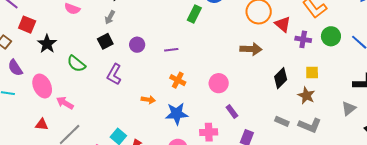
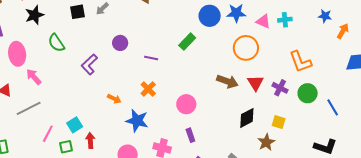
green rectangle: (194, 14) -> (187, 42), moved
red triangle: (283, 24) -> (256, 83), moved
black square: (105, 41) -> (78, 12), moved

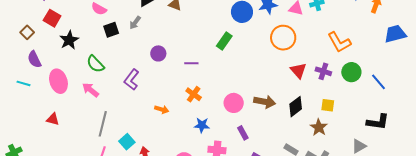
pink arrow: (34, 77) -> (91, 90), moved
brown arrow: (227, 81) -> (265, 102), moved
gray line: (29, 108) -> (103, 124), moved, turned -40
blue star: (137, 121) -> (202, 125), moved, size x0.7

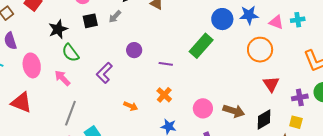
black star: (69, 40) -> (58, 29), moved
green rectangle: (224, 41) -> (201, 46), size x1.4
purple cross: (323, 71) -> (300, 97), moved, turned -35
red triangle: (53, 119) -> (21, 102), size x1.6

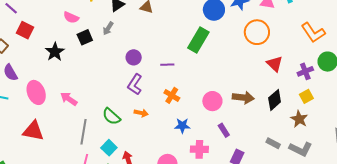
green semicircle: (70, 53) -> (111, 116), moved
purple L-shape: (104, 73) -> (135, 84), moved
yellow square: (296, 122) -> (306, 96), turned -32

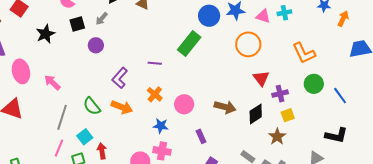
purple circle: (134, 57) -> (96, 45), moved
purple cross: (305, 71) -> (280, 94), moved
pink circle: (212, 101) -> (184, 104), moved
orange arrow: (141, 113) -> (122, 107), size x1.5
pink cross: (199, 149) -> (162, 151), moved

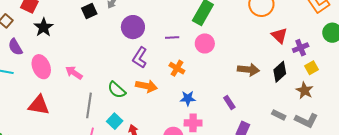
black star: (46, 34) -> (44, 27), moved
purple circle: (96, 45) -> (133, 27), moved, size x1.5
pink circle: (184, 104) -> (205, 43), moved

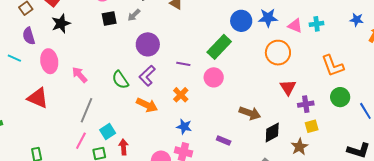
black diamond: (280, 72) -> (272, 133), moved
green semicircle: (117, 90) -> (120, 80), moved
purple rectangle: (229, 102) -> (224, 141), turned -48

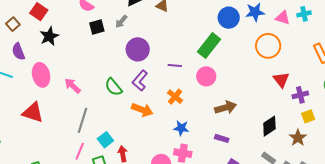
brown arrow: (250, 113) -> (225, 108), moved, turned -30

